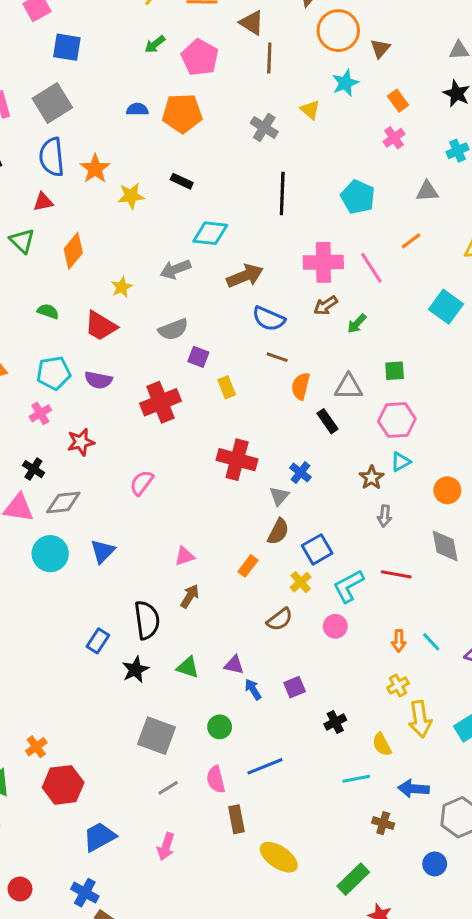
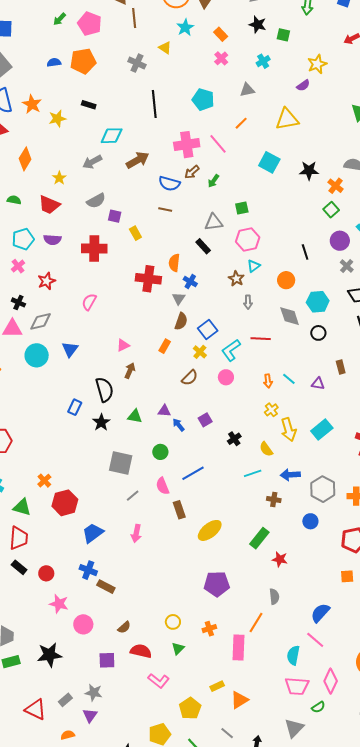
blue semicircle: (269, 319) -> (169, 184), moved
orange semicircle: (301, 386) -> (174, 263), moved
red cross: (160, 402) -> (94, 249), turned 30
yellow ellipse: (279, 857) -> (210, 530), turned -65

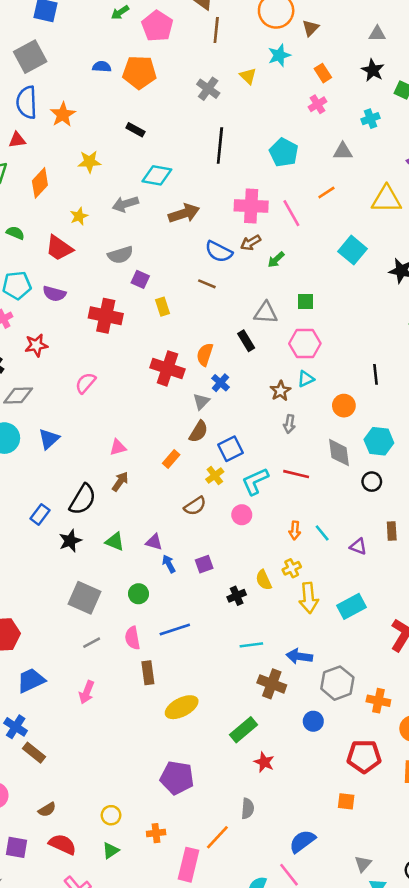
yellow star: (57, 119) -> (89, 162), moved
black semicircle: (104, 390) -> (83, 499), turned 35
yellow semicircle: (266, 449) -> (264, 580), moved
brown cross: (274, 499) -> (272, 684), size x1.5

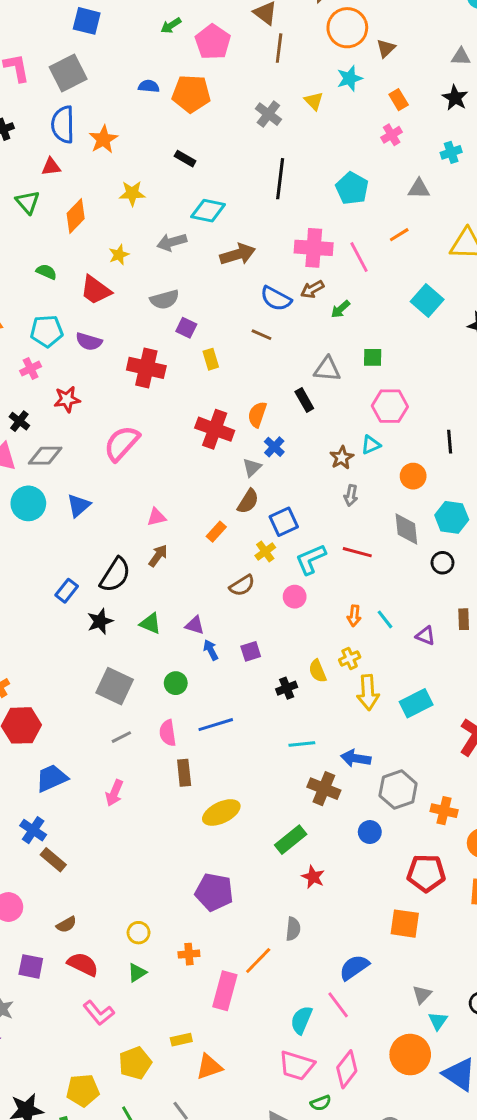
pink hexagon: (305, 343) -> (390, 406), moved
pink semicircle: (86, 383) -> (122, 443), size x1.5
orange square: (346, 801) -> (405, 924), size x1.5

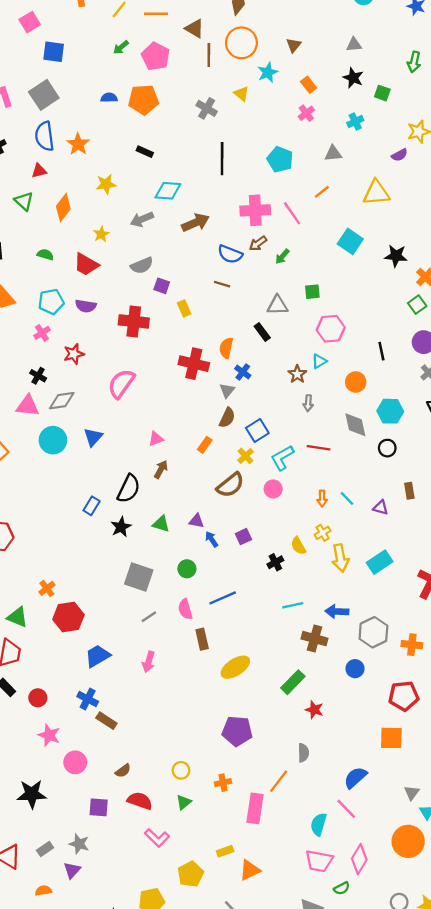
orange circle: (347, 28) -> (241, 43), moved
brown semicircle: (242, 585) -> (230, 485), size x1.4

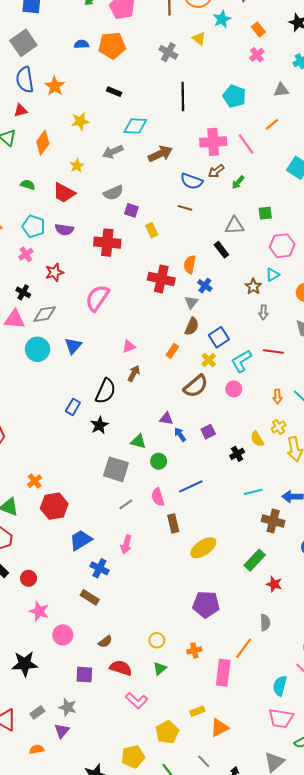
cyan pentagon: (51, 302) -> (34, 226), turned 30
green triangle: (161, 524) -> (138, 442), moved
blue cross: (88, 699) -> (99, 568), moved

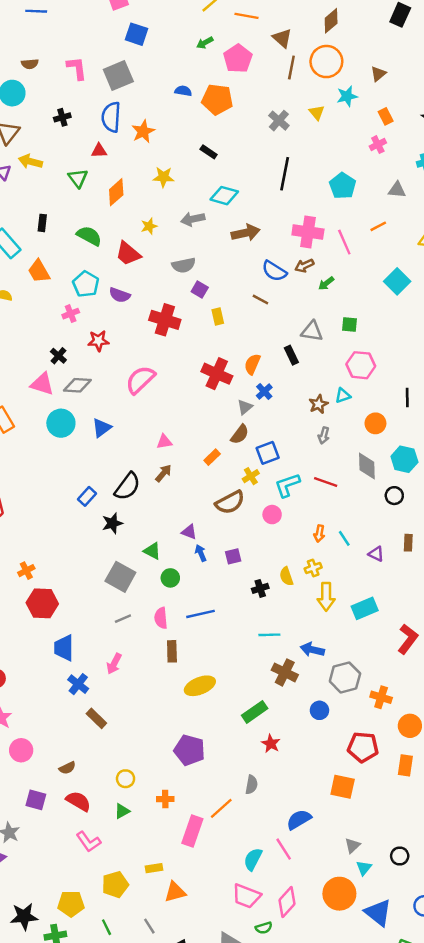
green semicircle: (28, 185) -> (89, 236), size x1.5
blue trapezoid: (81, 540) -> (64, 648), turned -70
brown rectangle: (90, 597) -> (96, 718), moved

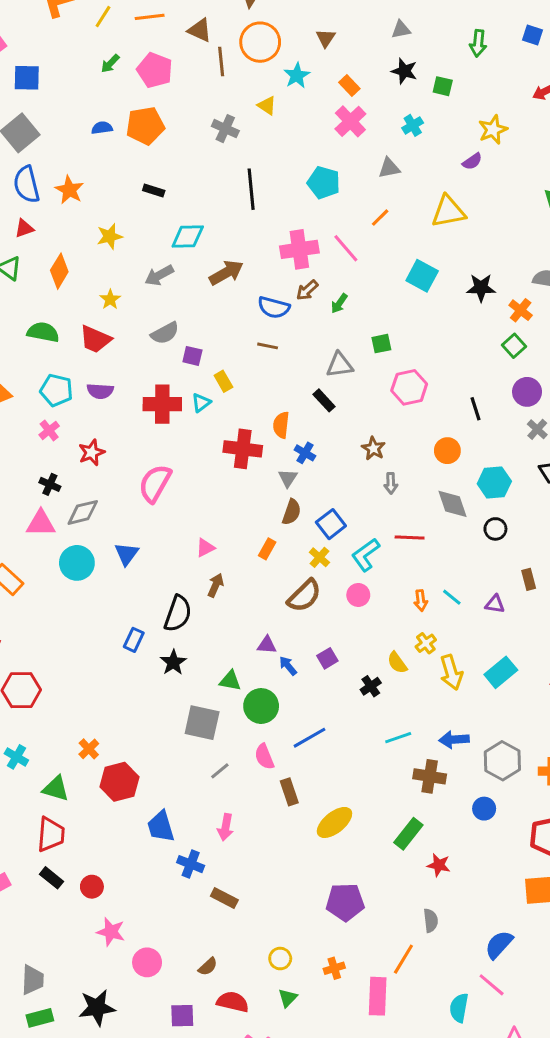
pink cross: (378, 145) -> (350, 121), size x1.5
cyan triangle: (343, 396) -> (201, 403), moved
green circle: (170, 578) -> (261, 706), size x1.5

